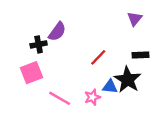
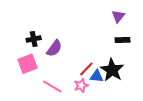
purple semicircle: (57, 32) -> (54, 48), moved
black rectangle: (140, 55) -> (122, 40), moved
red line: (98, 57) -> (86, 69), moved

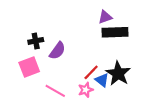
purple triangle: (118, 16) -> (105, 17), moved, turned 32
black rectangle: (122, 40) -> (115, 32), moved, size x1.6
blue triangle: (97, 76) -> (102, 80), turned 32

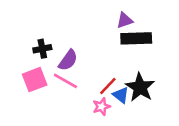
pink line: (55, 91) -> (65, 81), moved

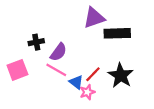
purple triangle: (125, 20) -> (94, 18), moved, size x1.5
pink square: (35, 80) -> (17, 70), moved
blue triangle: (121, 95) -> (76, 82), moved

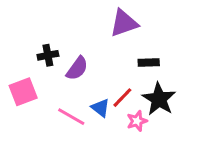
black rectangle: (117, 33) -> (149, 63), moved, size x0.6
pink line: (56, 70) -> (71, 117), moved
pink star: (87, 92) -> (137, 121), moved

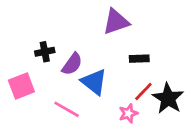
red line: (122, 98) -> (143, 91), moved
black star: (159, 99) -> (168, 98), moved
blue triangle: (101, 108) -> (94, 82), moved, size x1.5

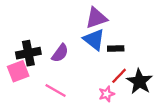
black cross: (45, 52) -> (28, 53), moved, size x1.5
blue triangle: (94, 82) -> (94, 39), moved

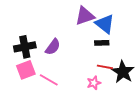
blue triangle: (94, 39) -> (105, 24), moved
pink square: (18, 71) -> (26, 70), moved
red line: (119, 76) -> (105, 67), turned 56

